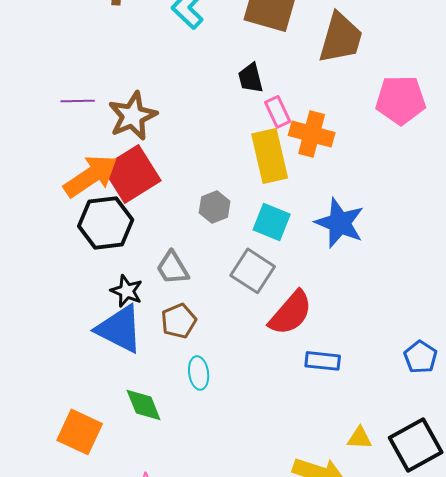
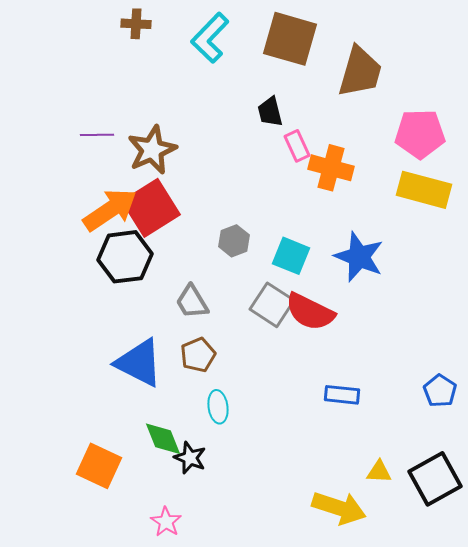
yellow rectangle: (270, 156) -> (424, 190), moved, turned -62
black star: (127, 291) -> (190, 458), moved
red semicircle: (291, 313) -> (310, 312), moved, turned 75

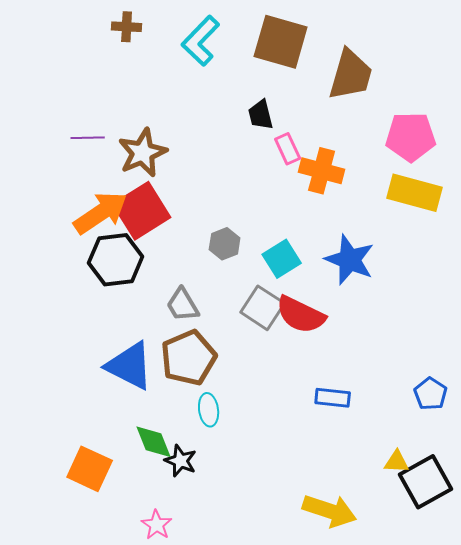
cyan square: (291, 256) -> (282, 259), turned 36
brown pentagon: (198, 355) -> (189, 358), size x1.6
yellow triangle: (379, 472) -> (397, 462), moved

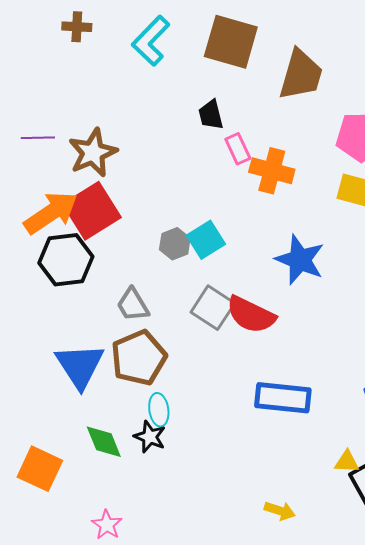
cyan square: (282, 259) -> (206, 240), moved
blue triangle: (130, 366) -> (80, 366), turned 30
blue rectangle: (333, 398) -> (283, 398), size x1.6
black star: (181, 461) -> (150, 437), moved
yellow arrow: (330, 511) -> (280, 511), size x0.6

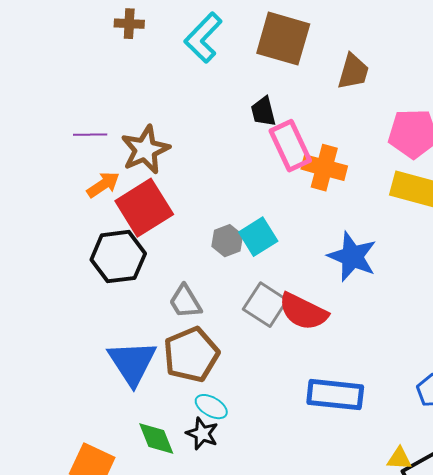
brown trapezoid: (301, 75) -> (353, 72), size x0.7
pink rectangle: (238, 149) -> (290, 146), size x1.6
orange arrow: (51, 213) -> (103, 185), moved, size x0.6
cyan ellipse: (159, 410) -> (211, 407), turned -52

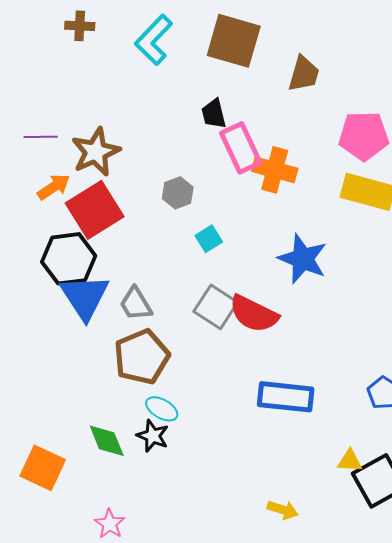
cyan square: (258, 237) -> (209, 239), size x0.7
gray hexagon: (227, 241) -> (178, 193), moved
blue triangle: (132, 363) -> (85, 297), moved

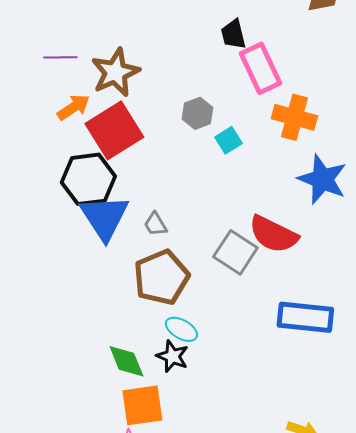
orange cross: (275, 170) -> (294, 117), moved
cyan square: (209, 239) -> (228, 140), moved
gray trapezoid: (136, 304) -> (155, 224), size x0.7
gray square: (216, 307) -> (235, 252), moved
orange square: (43, 468) -> (142, 405), moved, turned -33

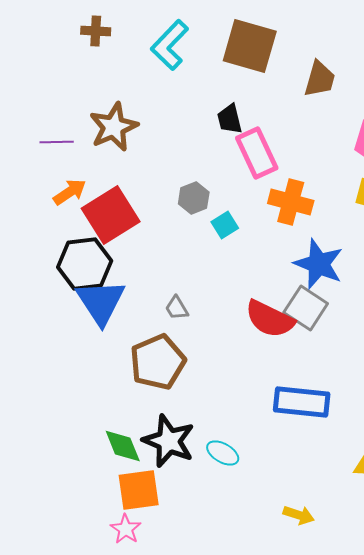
brown star: (115, 72) -> (114, 127), moved
gray trapezoid: (155, 224) -> (177, 308), moved
gray square: (235, 252) -> (306, 308), moved
cyan ellipse: (181, 329) -> (223, 453), moved
black star: (172, 356) -> (169, 441), size x1.6

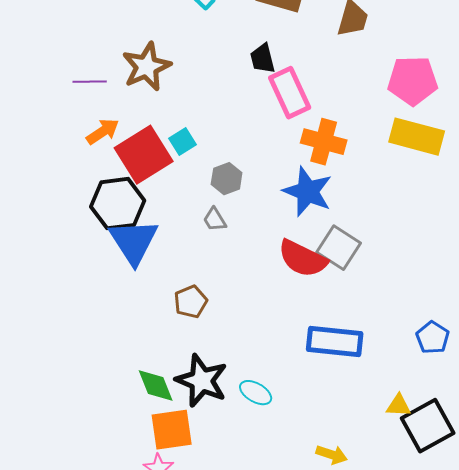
gray hexagon: (194, 198) -> (227, 179), moved
cyan square: (225, 225) -> (183, 142), moved
blue star: (319, 264) -> (308, 192), moved
gray trapezoid: (177, 308) -> (215, 220), moved
brown pentagon: (158, 362) -> (191, 302), size x0.6

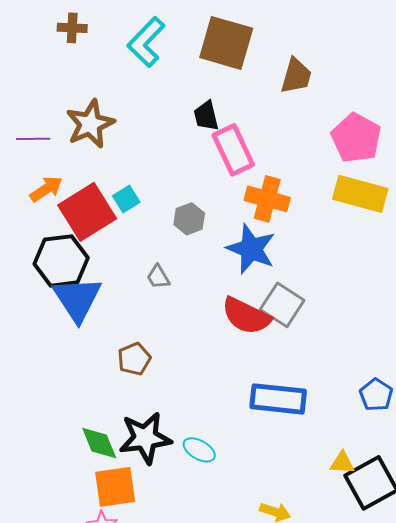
pink pentagon: (413, 81) -> (356, 138), turned 30
gray hexagon: (227, 179) -> (189, 219), moved
black star: (202, 381) -> (145, 438), turned -30

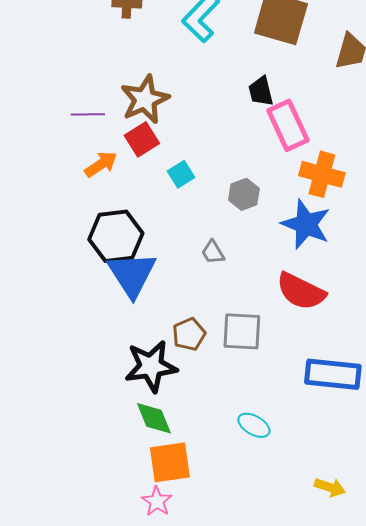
red square: (87, 212) -> (142, 139), moved, size x0.6
gray square: (282, 305) -> (242, 331), moved, turned -30
black star: (145, 438) -> (151, 366), moved

